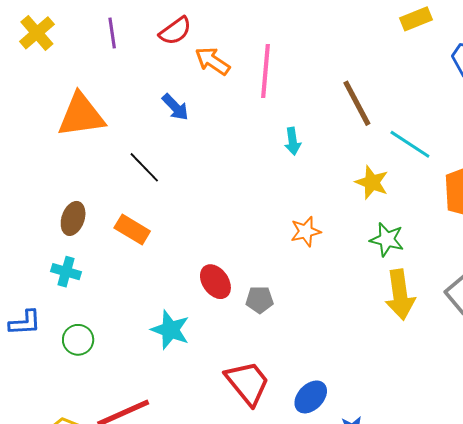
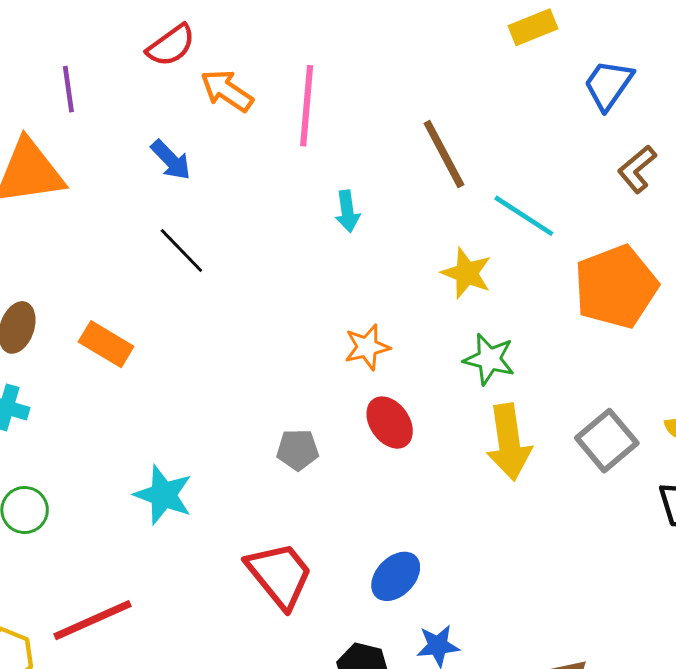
purple line: (112, 33) -> (68, 89), moved
black line: (144, 167) -> (181, 251), moved
red ellipse: (215, 282) -> (390, 423), moved
blue ellipse: (311, 397) -> (396, 576), moved

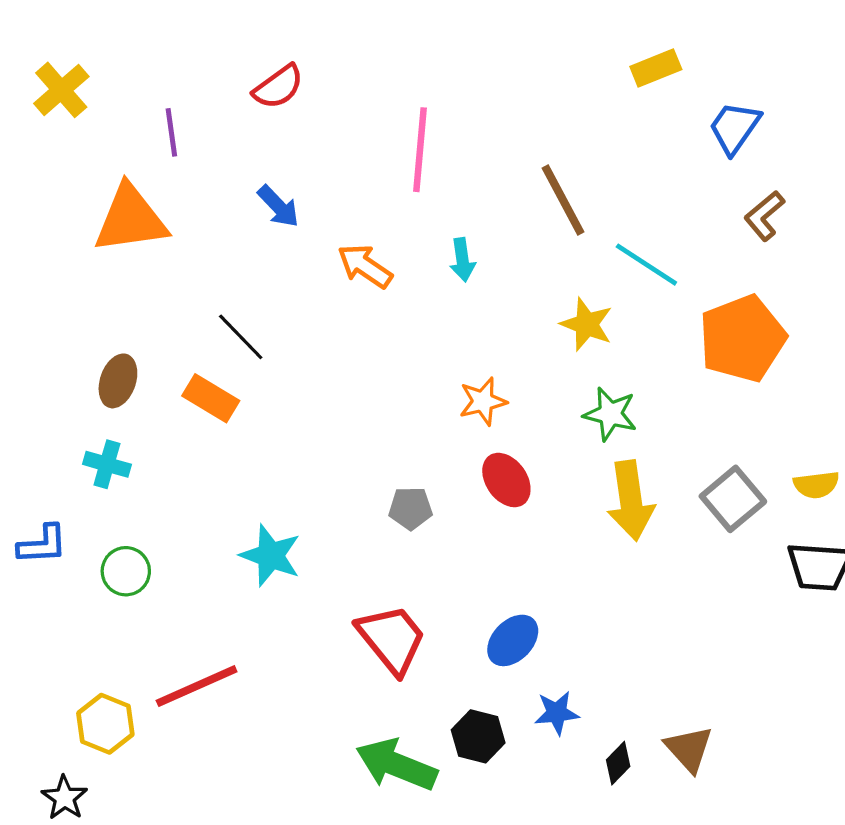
orange arrow: (227, 91) -> (365, 266), moved
black line: (181, 251) -> (241, 337), moved

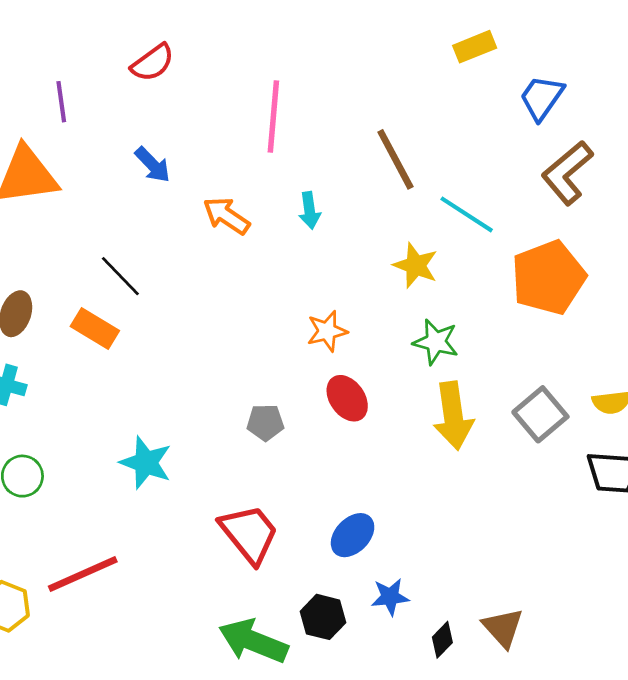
brown L-shape: (764, 216) -> (567, 173), size x1.5

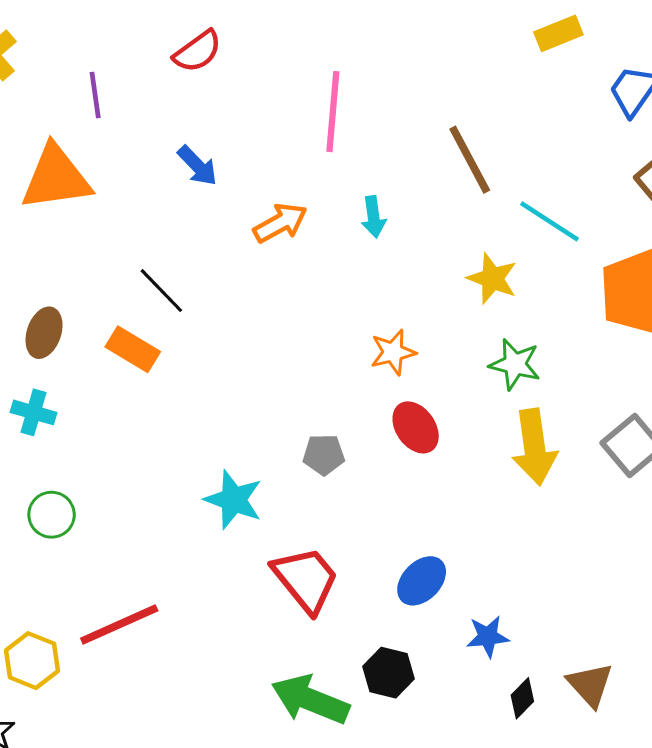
orange arrow: (226, 216) -> (280, 223), turned 117
cyan star: (146, 463) -> (234, 500), moved
blue star: (390, 597) -> (488, 637), moved

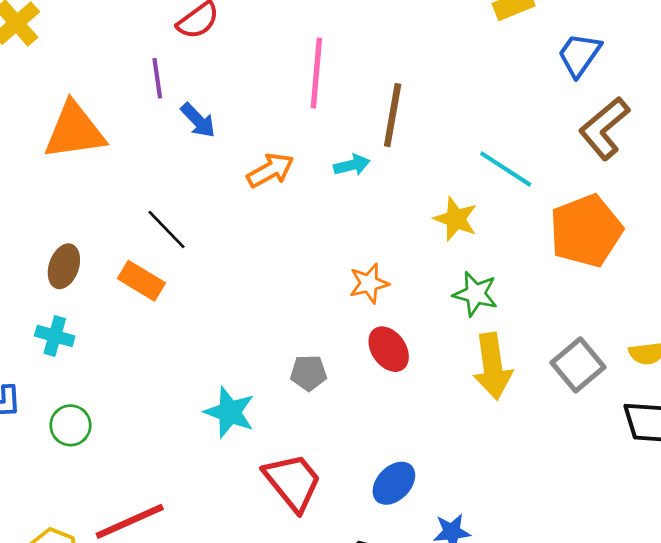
purple line: (95, 95) -> (157, 78), moved
brown line: (470, 160) -> (393, 115), moved, turned 38
cyan arrow: (373, 217) -> (352, 165), turned -96

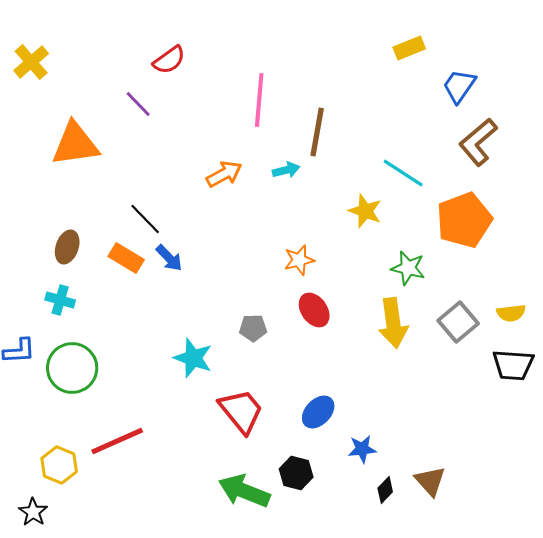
purple line: (157, 78) -> (138, 104), turned -36
blue arrow: (198, 120) -> (169, 258), moved
green star: (475, 294) -> (408, 268), moved
green circle: (70, 425) -> (72, 368), size x1.6

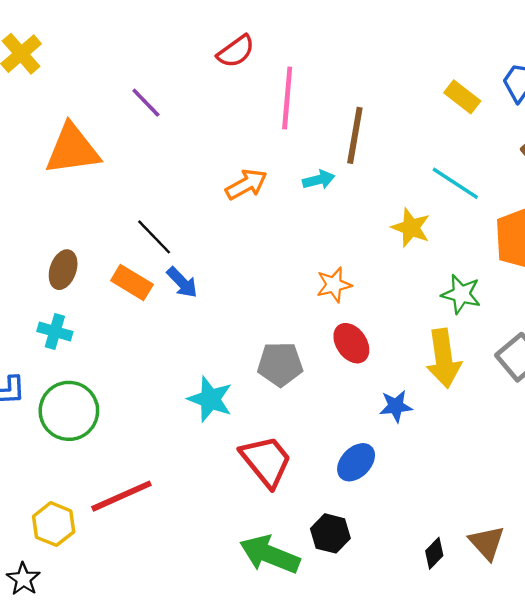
yellow rectangle: (409, 48) -> (462, 97), moved, turned 60
red semicircle: (169, 60) -> (236, 51), moved
gray pentagon: (253, 328) -> (280, 364), size x1.4
blue star: (362, 449) -> (396, 406), moved

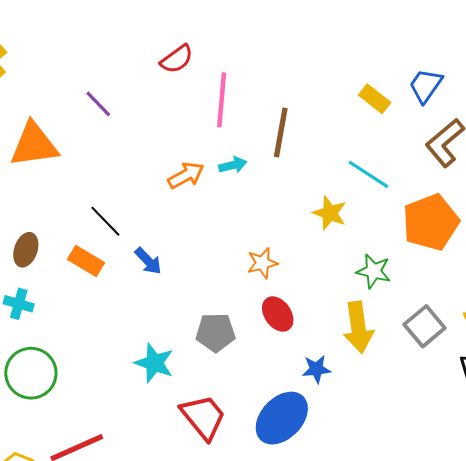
cyan arrow: (319, 180) -> (233, 165), moved
blue arrow: (182, 282) -> (148, 261), moved
blue ellipse: (356, 462) -> (282, 418), size x1.6

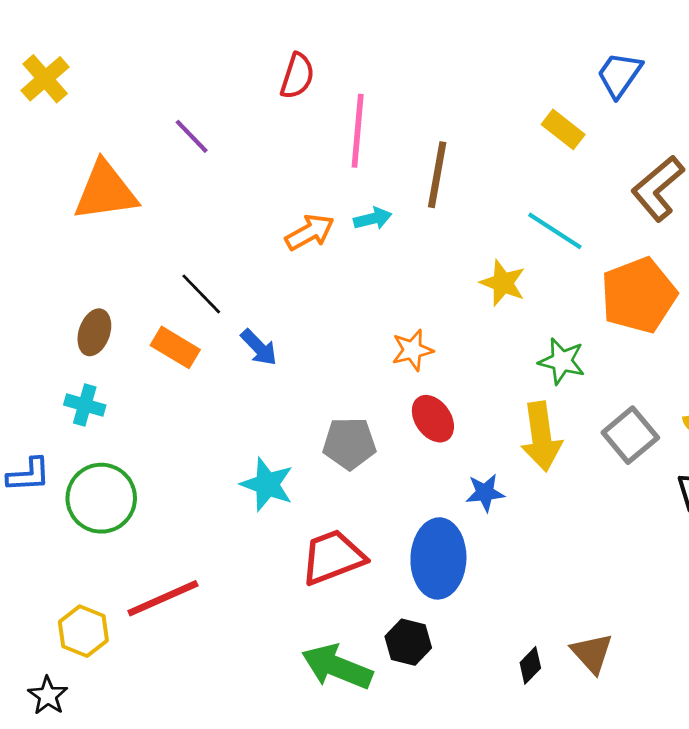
red semicircle: (177, 59) -> (297, 76), turned -36
blue trapezoid: (426, 86) -> (619, 75), moved
red trapezoid: (203, 417) -> (333, 557), turned -72
blue ellipse: (282, 418) -> (438, 558), turned -42

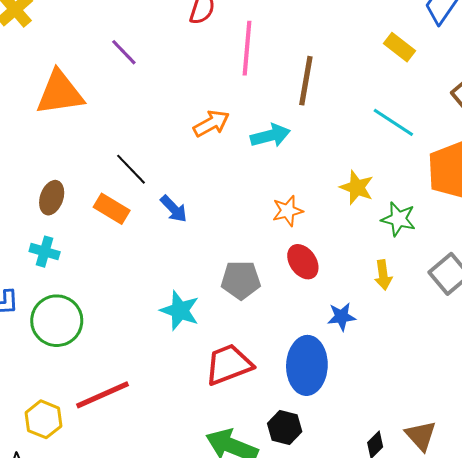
cyan arrow: (373, 219) -> (270, 136), moved, size x1.4
yellow star: (503, 283) -> (357, 187), moved
yellow arrow: (541, 436) -> (383, 275), size x0.6

